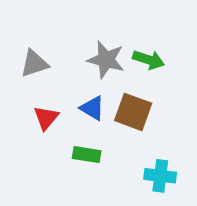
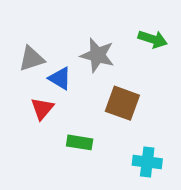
green arrow: (149, 60) -> (153, 39), moved
blue triangle: (92, 108) -> (60, 78), moved

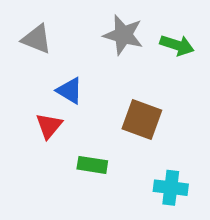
gray star: (97, 55) -> (123, 35), moved
gray triangle: (31, 59) -> (37, 39), moved, turned 40

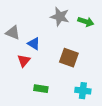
gray triangle: (37, 39) -> (13, 33), moved
green rectangle: (92, 165) -> (41, 89), moved

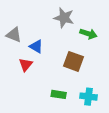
green arrow: (86, 22) -> (88, 34), moved
green rectangle: (41, 89) -> (59, 94), moved

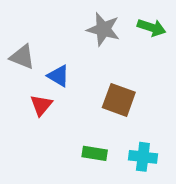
green arrow: (88, 34) -> (152, 28), moved

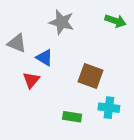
gray star: (103, 29) -> (62, 22), moved
cyan cross: (143, 157) -> (109, 108), moved

